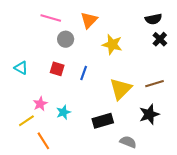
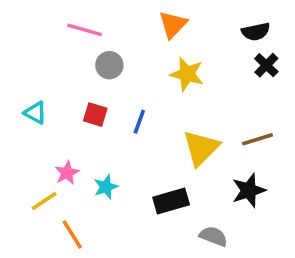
orange triangle: (89, 20) -> (173, 25), moved

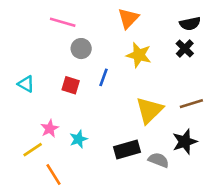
black cross: (266, 65) -> (185, 49), moved
blue line: (139, 122) -> (103, 77), moved
gray semicircle: (213, 236) -> (159, 160), moved

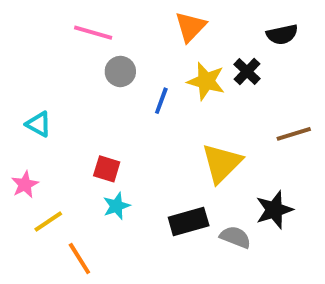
black cross: (185, 49) -> (247, 71), moved
blue line: (103, 77) -> (161, 101), moved
red square: (71, 85) -> (107, 169), moved
brown line: (191, 104) -> (294, 134), moved
pink star: (50, 129) -> (25, 184), moved

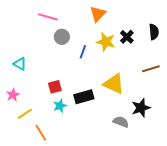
black semicircle: (282, 34) -> (154, 32), moved, turned -84
yellow triangle: (222, 163) -> (114, 84), turned -50
red square: (107, 169) -> (55, 87), turned -32
black rectangle: (189, 222) -> (84, 97), moved

